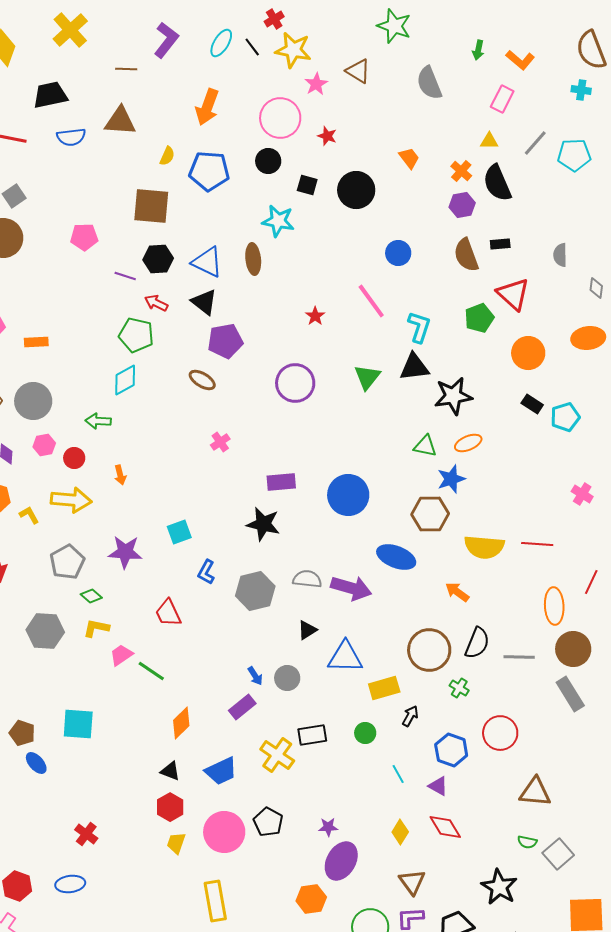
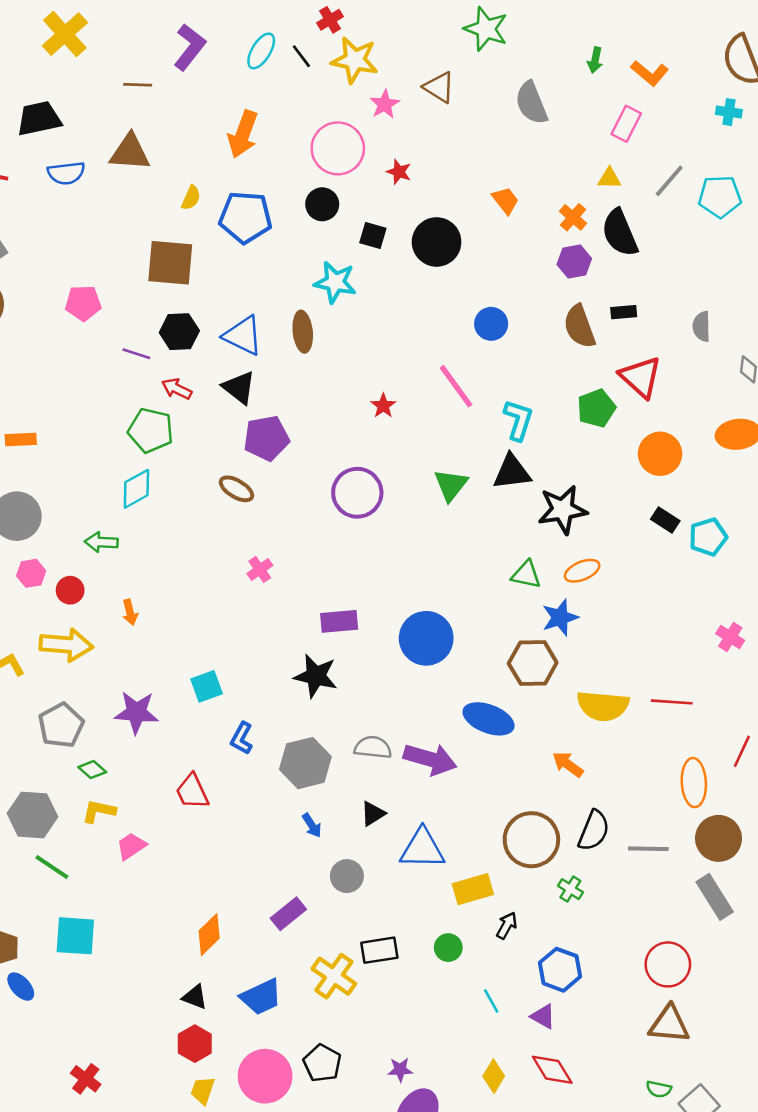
green line: (151, 671) -> (52, 867), moved
blue arrow: (255, 676) -> (312, 825), moved
red circle: (500, 733) -> (668, 964), moved

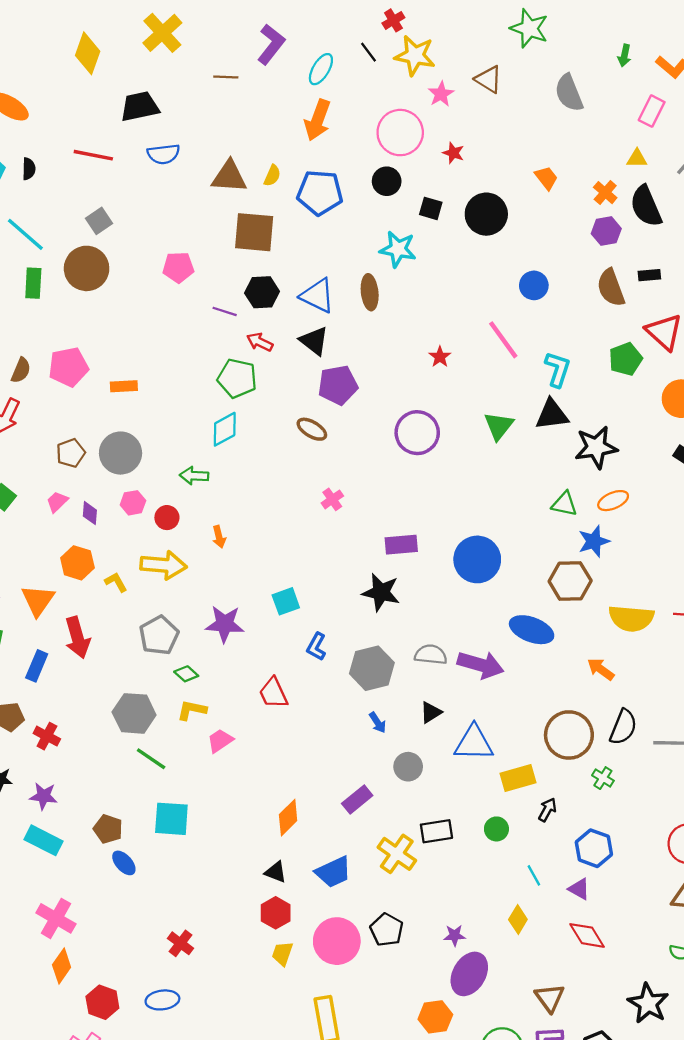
cyan ellipse: (261, 51) -> (321, 69), moved
brown triangle: (130, 152) -> (229, 177), moved
yellow diamond: (494, 1076) -> (518, 920), moved

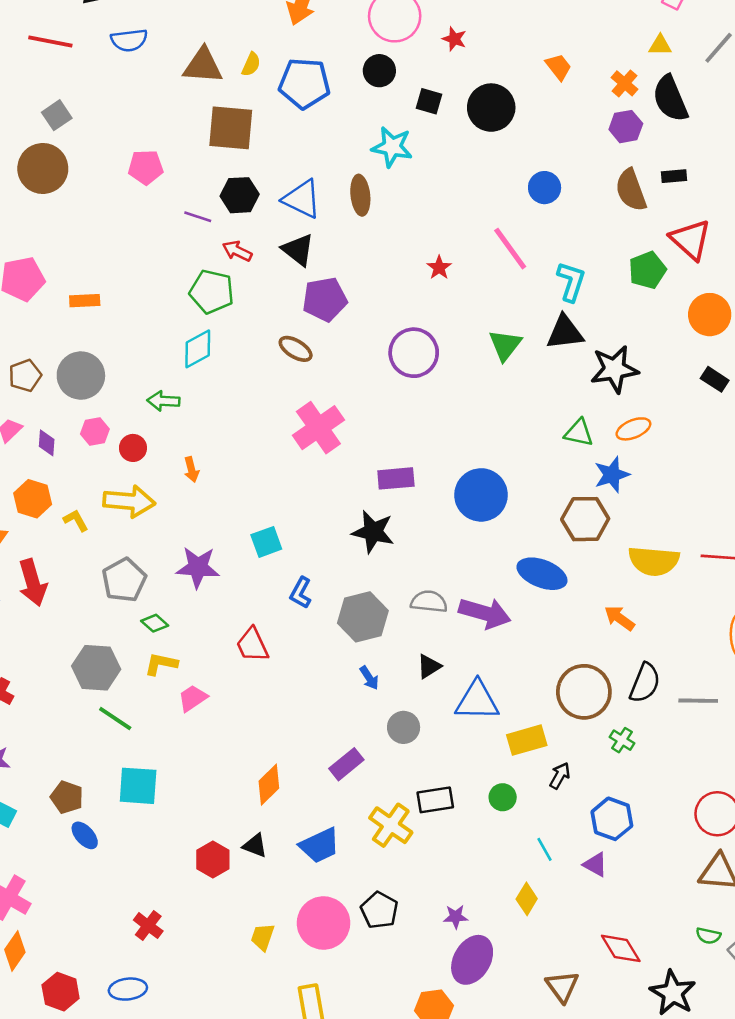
pink cross: (332, 499) -> (318, 428), size x2.0
red hexagon: (276, 913) -> (213, 859), moved
red diamond: (587, 935) -> (621, 948), moved

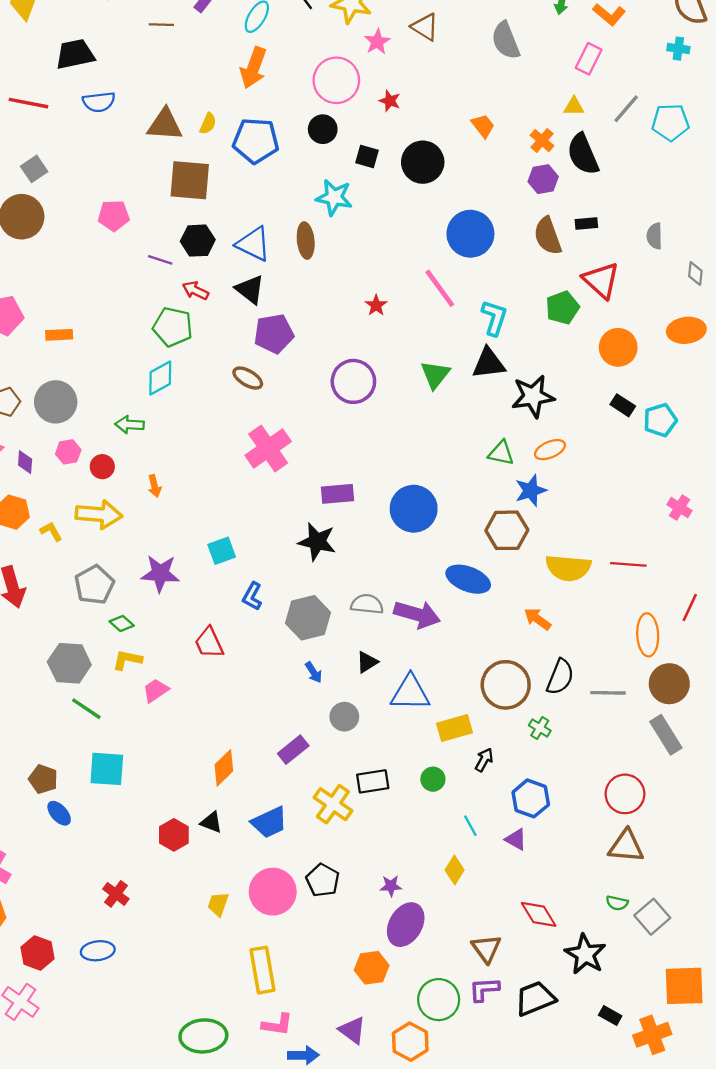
blue circle: (545, 188) -> (470, 234), size x1.6

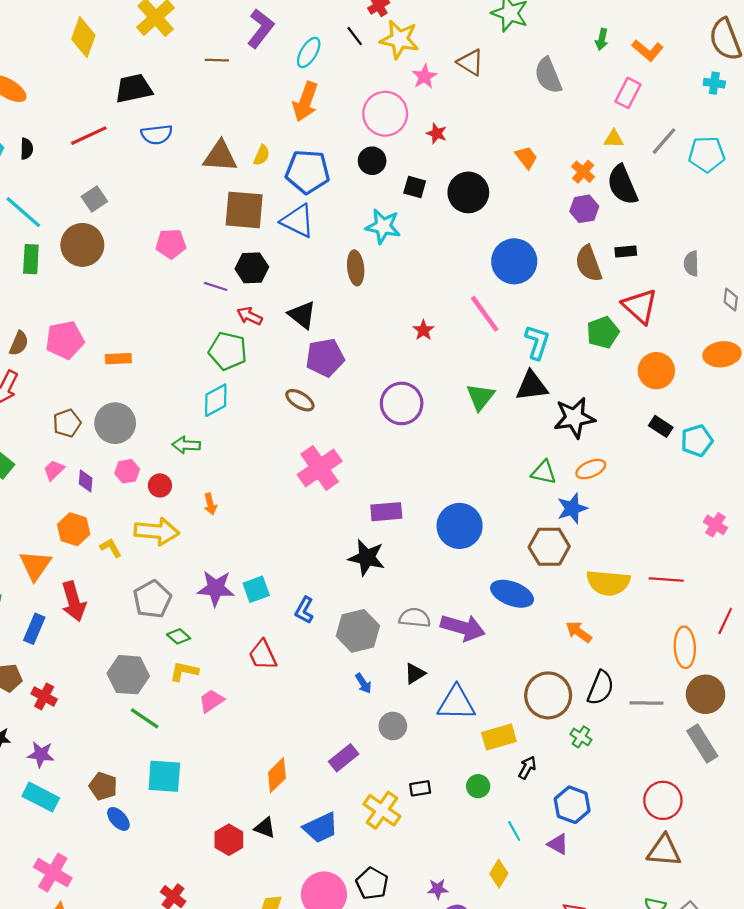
red line: (28, 103) -> (89, 136), turned -36
blue triangle: (253, 244) -> (298, 221), moved
cyan square: (222, 551) -> (256, 589), moved
black rectangle: (373, 781) -> (420, 788), size x0.7

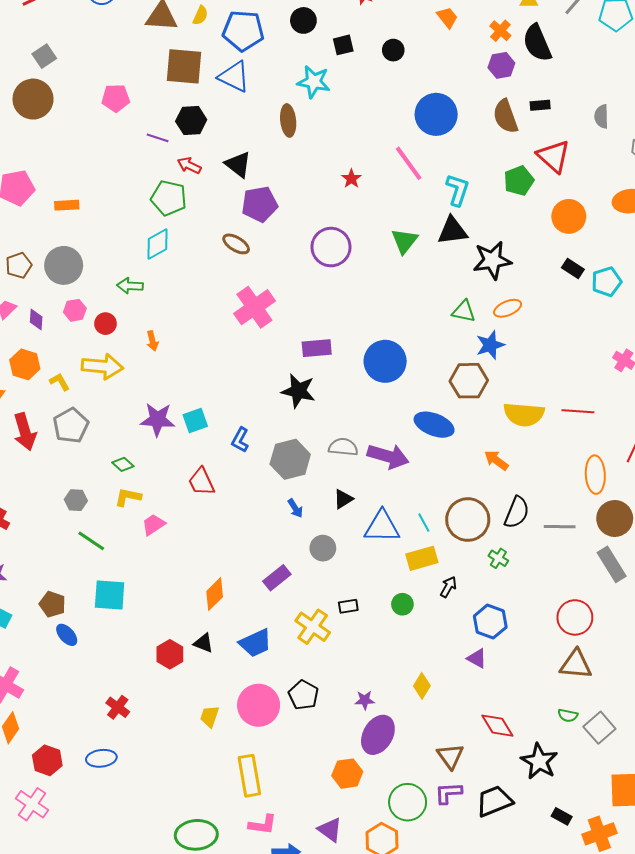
black square: (415, 187) -> (343, 45), turned -30
black circle: (468, 192) -> (393, 50), size x0.6
gray pentagon: (152, 599) -> (71, 426), moved
gray hexagon: (128, 675) -> (76, 500), size x0.6
cyan line: (514, 831) -> (424, 523), moved

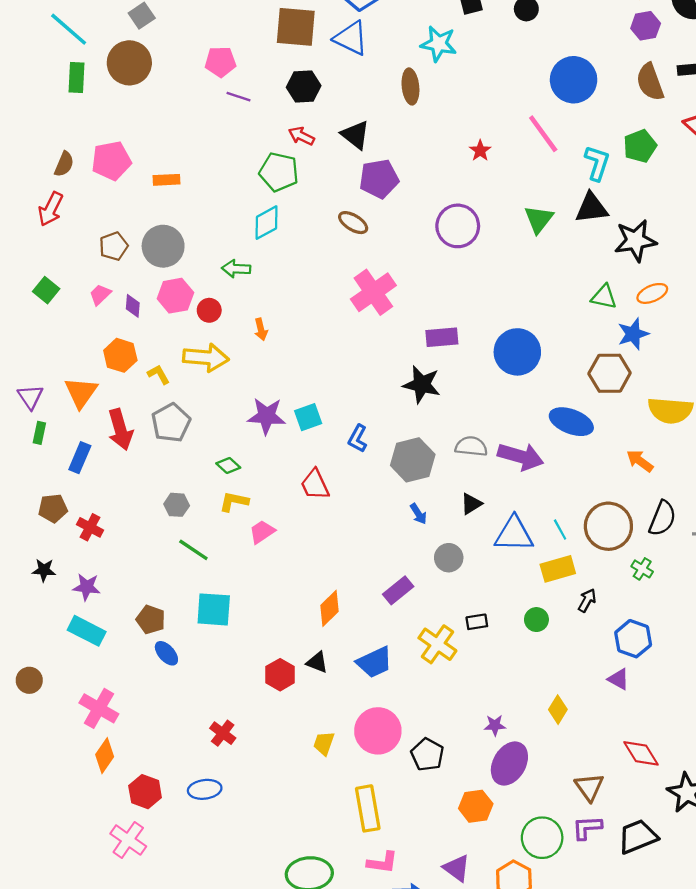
purple line: (158, 138) -> (238, 97), moved
green pentagon: (519, 181) -> (640, 146), moved
pink hexagon: (75, 310) -> (175, 296), size x1.4
black pentagon: (303, 695) -> (427, 755), moved

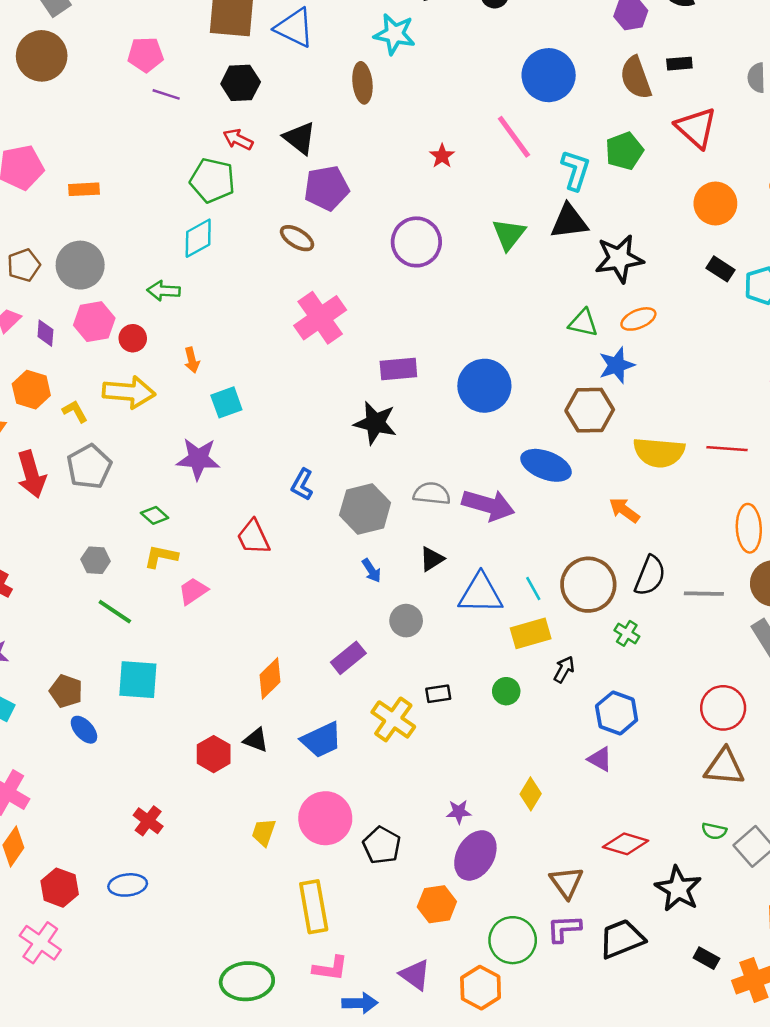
cyan square: (308, 417) -> (226, 402), moved
red diamond: (641, 753) -> (626, 844), turned -42

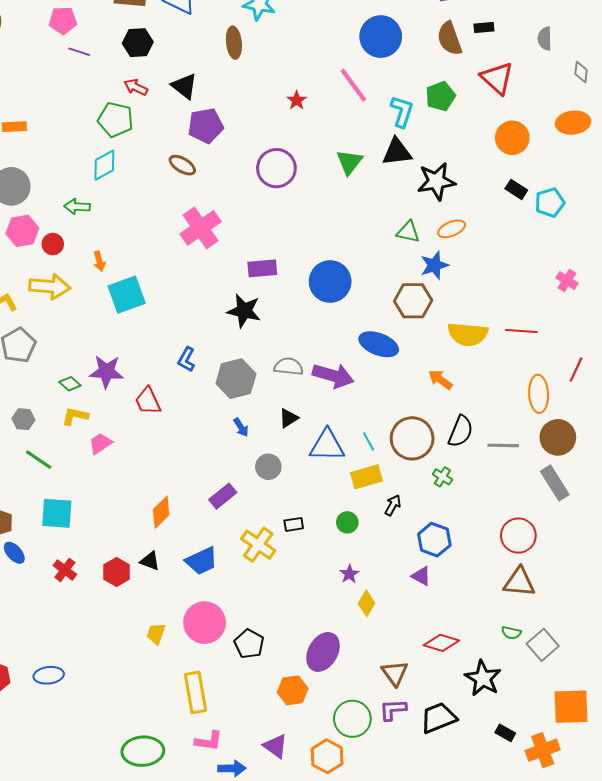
cyan square: (226, 402) -> (127, 295), size x1.5
purple star: (198, 459) -> (106, 372), moved
purple star: (459, 812) -> (349, 574), moved, turned -30
red cross: (148, 821) -> (65, 570), moved

